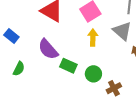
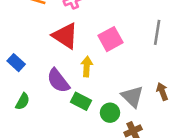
gray triangle: (122, 31) -> (132, 97), moved
yellow arrow: (93, 37) -> (87, 67), moved

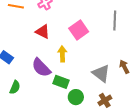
red triangle: (65, 36) -> (43, 32), size x0.7
green circle: (110, 113) -> (76, 97), moved

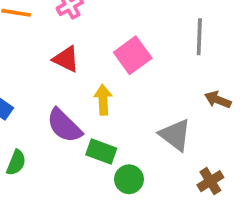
brown arrow: (124, 67) -> (218, 100), moved, turned -40
brown cross: (105, 100) -> (210, 181), moved

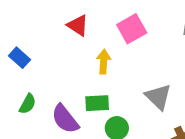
purple semicircle: (64, 126) -> (65, 119), moved
green rectangle: (101, 152) -> (97, 103), turned -30

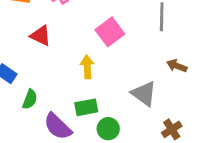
red triangle: (78, 25) -> (41, 36), moved
green semicircle: (28, 104) -> (30, 99), moved

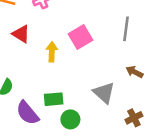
yellow arrow: (87, 67) -> (52, 52), moved
brown cross: (172, 129) -> (134, 118), moved

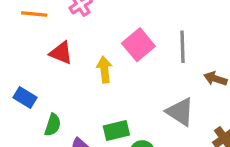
gray line: (126, 29) -> (182, 47), moved

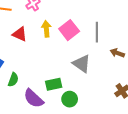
yellow arrow: (104, 70) -> (46, 29), moved
gray triangle: (180, 112) -> (82, 64), moved

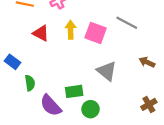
pink square: (69, 30) -> (96, 33), turned -36
gray line: (97, 32) -> (127, 23), moved, turned -66
green semicircle: (13, 80) -> (30, 83), turned -32

